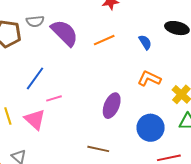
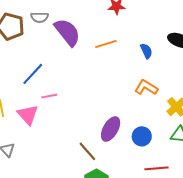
purple ellipse: (112, 106) -> (111, 129), moved
blue circle: (151, 128) -> (142, 136), size x0.7
brown line: (98, 149) -> (87, 151), turned 30

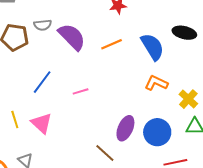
blue semicircle: (146, 51) -> (152, 47), size x1.8
pink line: (49, 96) -> (81, 91), moved
blue circle: (142, 136) -> (157, 132), size x1.4

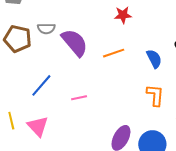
blue semicircle: (152, 47) -> (154, 59), size x0.7
orange L-shape: (156, 83) -> (155, 95), turned 65

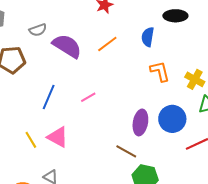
gray semicircle: (46, 29) -> (38, 30), moved
blue semicircle: (154, 59) -> (148, 37), turned -126

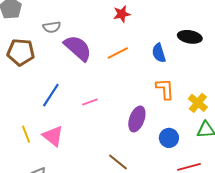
blue semicircle: (148, 37) -> (159, 53), turned -36
blue circle: (172, 119) -> (169, 138), size x0.7
purple ellipse: (140, 122) -> (137, 119), moved

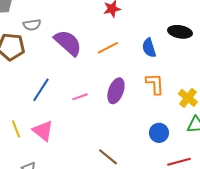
gray semicircle: (52, 27) -> (32, 25), moved
purple ellipse: (137, 119) -> (116, 91), moved

